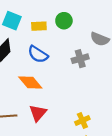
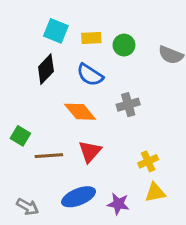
green circle: (64, 21) -> (124, 45), moved
gray cross: (80, 59) -> (128, 105), moved

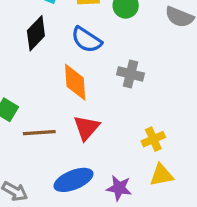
gray cross: (128, 105) -> (131, 74), turned 30
orange diamond: (80, 112) -> (75, 82), turned 36

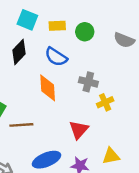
red triangle: (87, 128) -> (79, 130), moved
yellow cross: (153, 139) -> (105, 102), moved

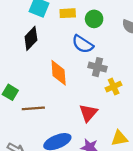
blue semicircle: (56, 57) -> (83, 44), moved

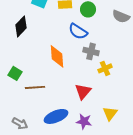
black diamond: (31, 38) -> (21, 26), moved
yellow triangle: (119, 138) -> (110, 113), turned -42

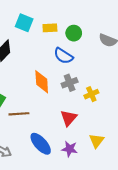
gray cross: (91, 51) -> (70, 83), moved, turned -35
blue ellipse: (56, 116) -> (41, 144), turned 70

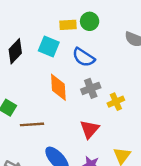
cyan square: (24, 23) -> (49, 46), moved
green circle: (74, 33) -> (90, 21), moved

